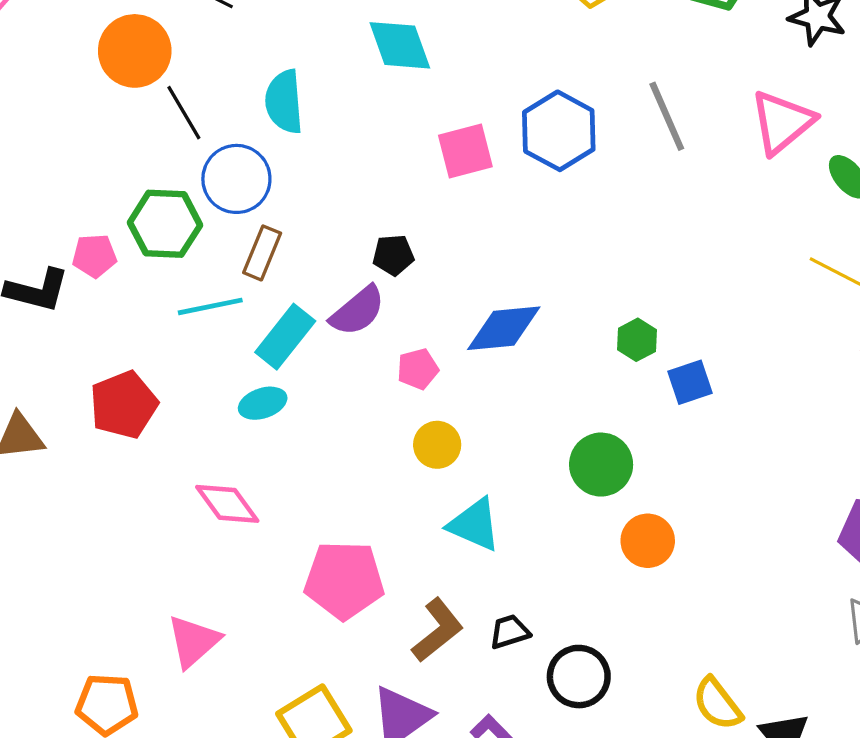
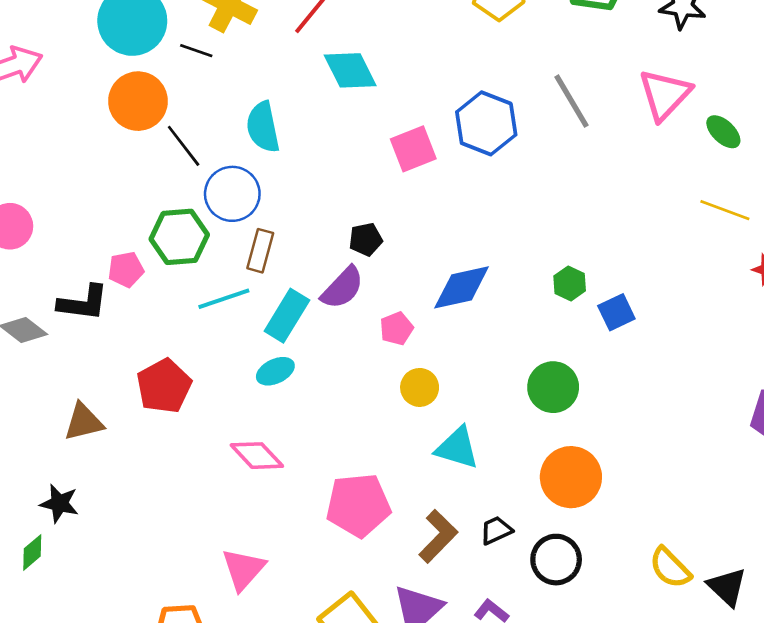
orange circle: (648, 541) -> (571, 477), moved, size x1.4

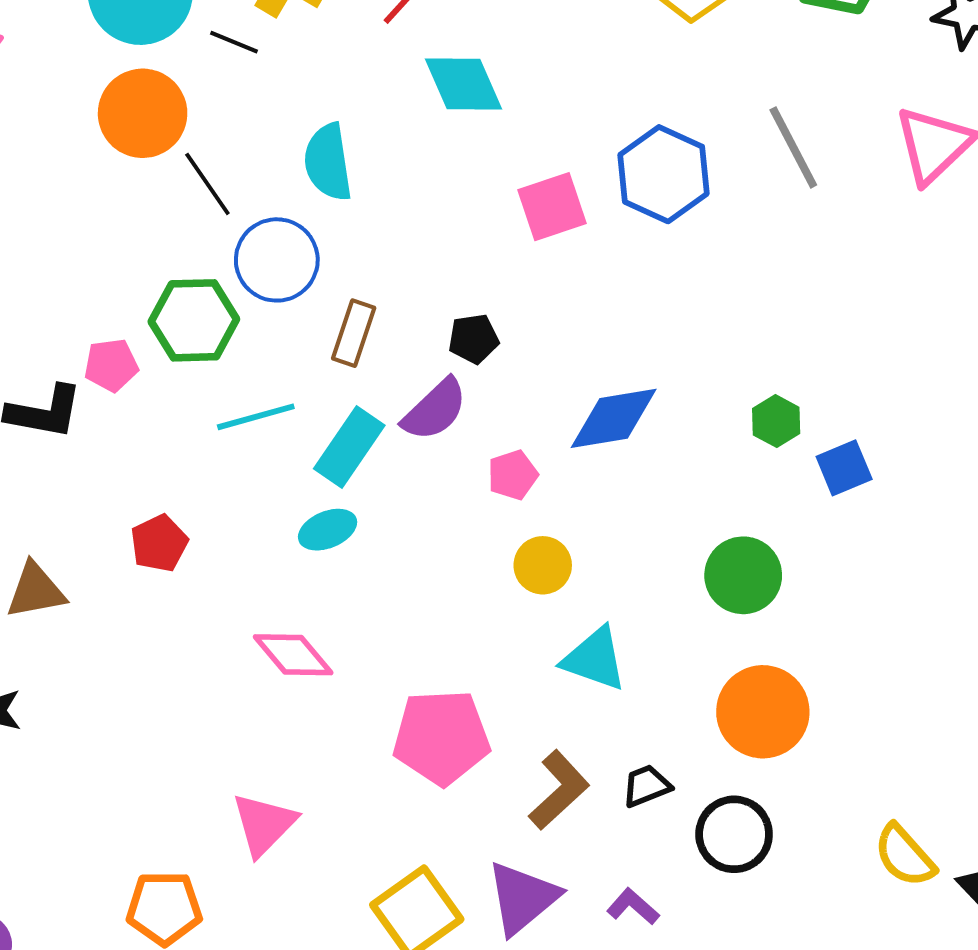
brown rectangle: (260, 251) -> (354, 333), moved
red pentagon: (164, 386) -> (159, 543), size x0.7

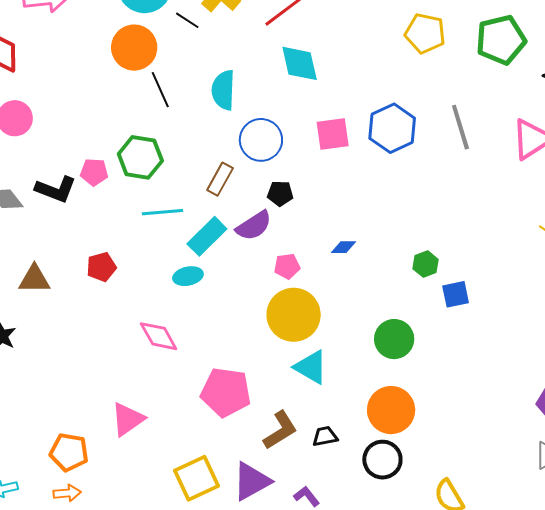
blue circle: (277, 260) -> (261, 140), moved
blue diamond: (614, 418) -> (344, 247), size x0.5
yellow circle: (543, 565) -> (294, 315), size x1.8
black circle: (734, 834) -> (382, 460), moved

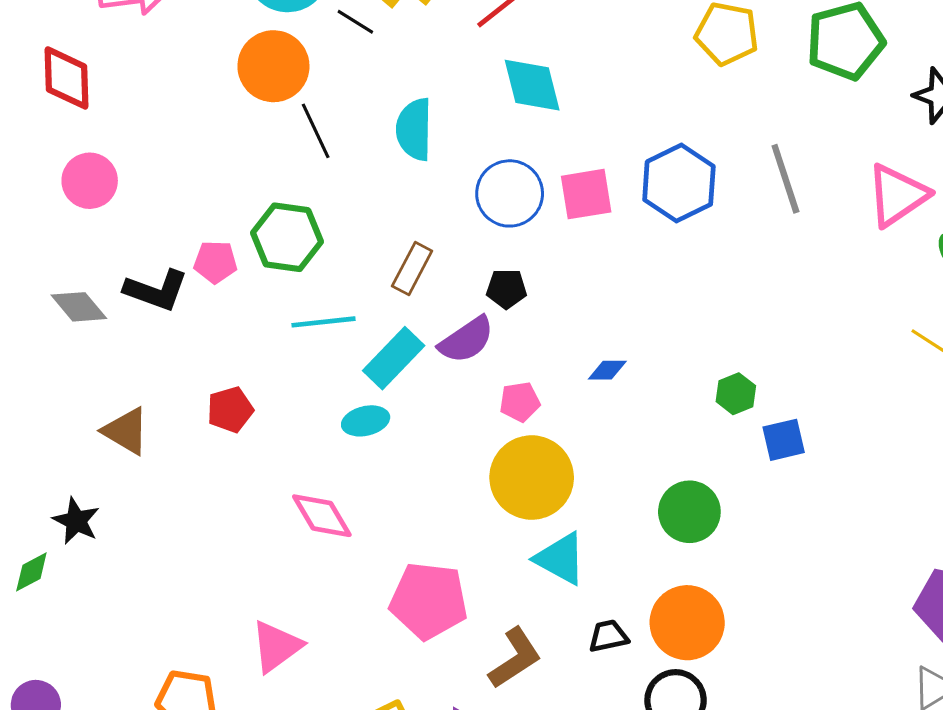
blue circle: (261, 140) -> (510, 193), moved
brown triangle: (34, 279) -> (126, 431), turned 32
black trapezoid: (325, 436) -> (608, 636), moved

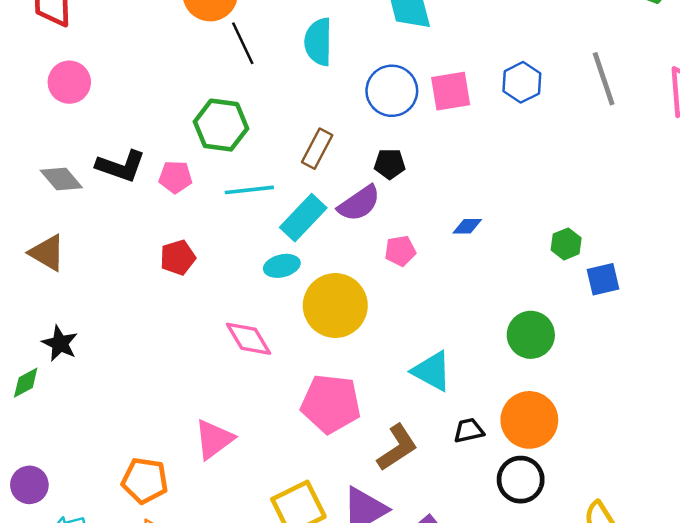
blue hexagon: (679, 183) -> (522, 82), size x0.7
pink pentagon: (215, 262) -> (175, 177), moved
brown triangle: (126, 431) -> (47, 253), moved
yellow circle: (532, 478) -> (335, 306), moved

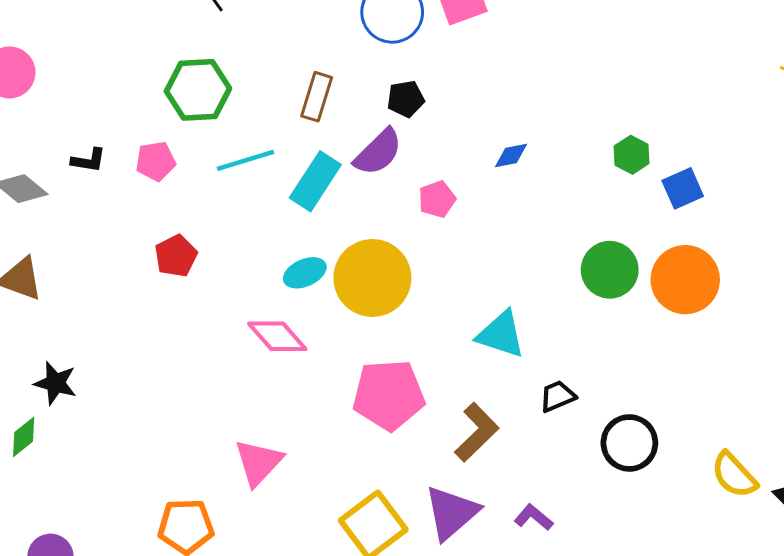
black L-shape: (121, 166) -> (89, 160), size x0.6
cyan ellipse: (282, 266) -> (305, 273), moved
orange circle: (529, 420) -> (685, 280), moved

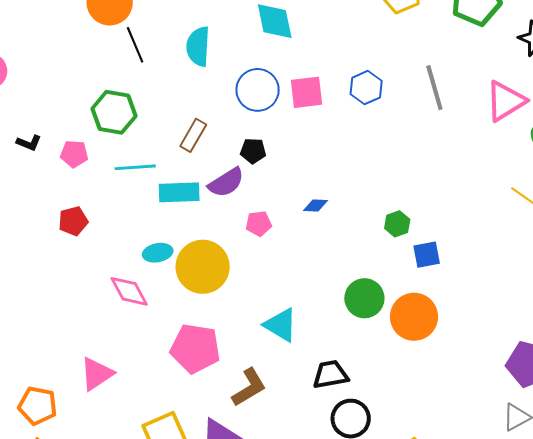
cyan rectangle: (315, 181) -> (179, 192), turned 42
black trapezoid: (557, 396) -> (331, 375), moved, size x1.4

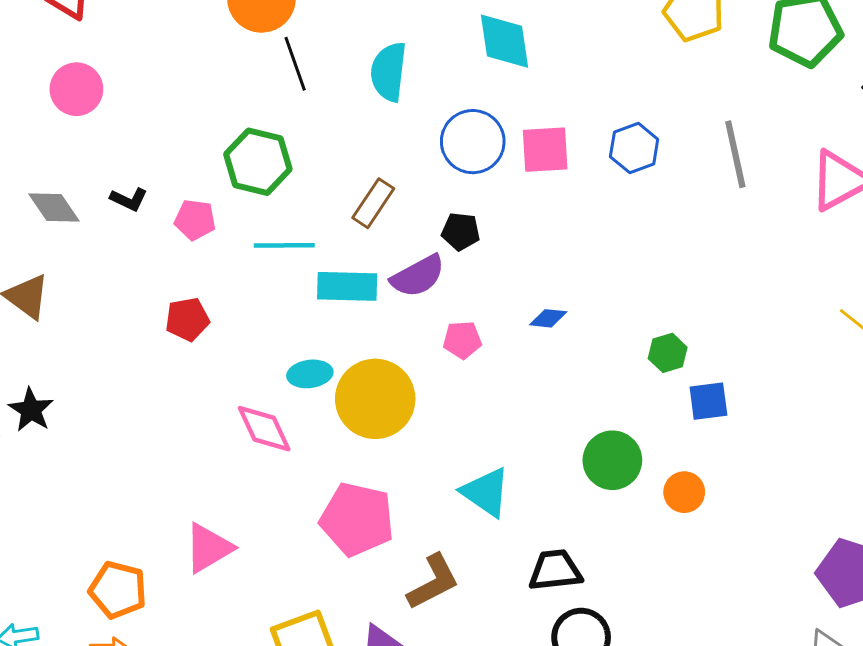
orange circle: (414, 317) -> (684, 492), size x0.6

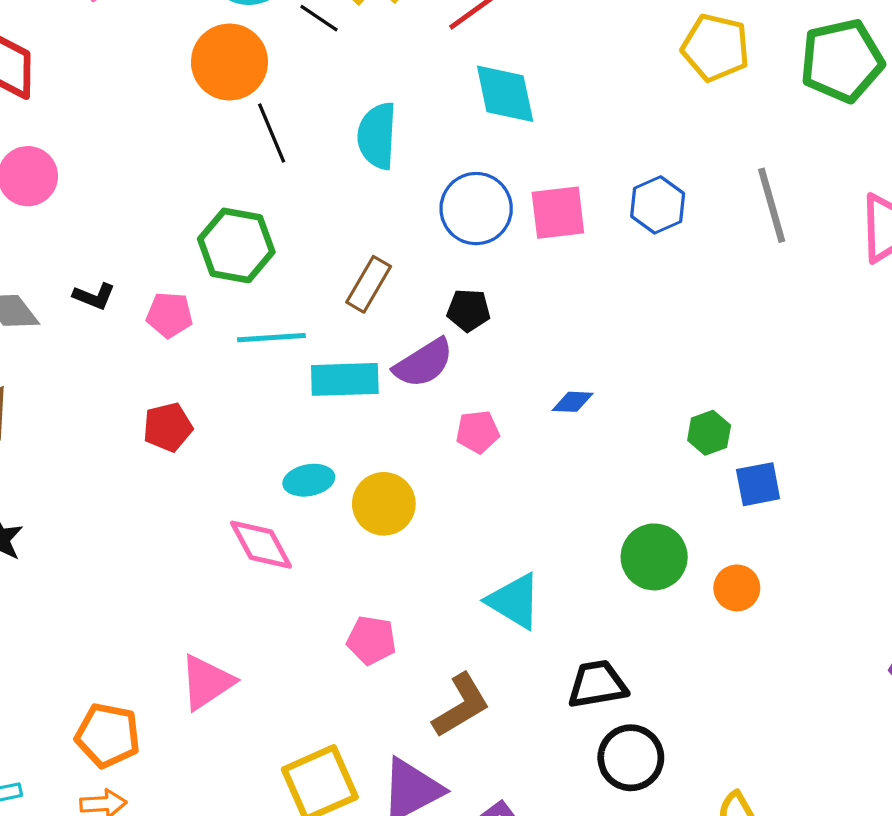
yellow circle: (375, 399) -> (384, 504), size x0.7
pink pentagon: (357, 519) -> (371, 640), size x0.6

